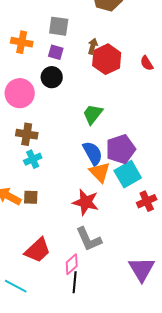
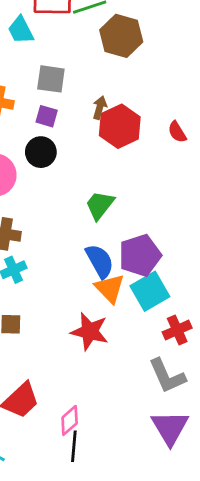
gray L-shape: (89, 239) -> (167, 376), moved

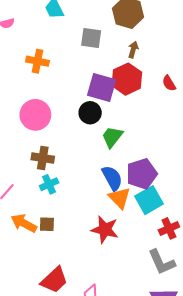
gray square: (51, 79) -> (91, 38), moved
brown arrow: (100, 108) -> (133, 50), moved
purple square: (47, 116) -> (102, 87), moved, size x1.8
black circle: (41, 152) -> (90, 113), moved

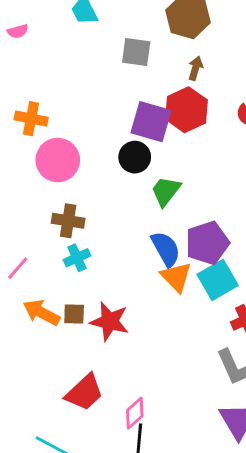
orange cross: (37, 61) -> (31, 119), moved
red star: (105, 230) -> (110, 321), moved

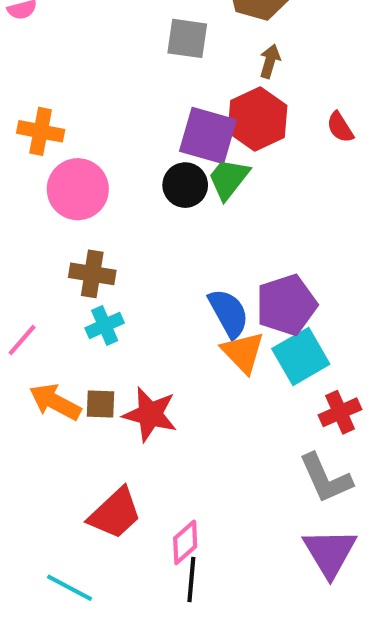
green trapezoid: (166, 191) -> (229, 179), moved

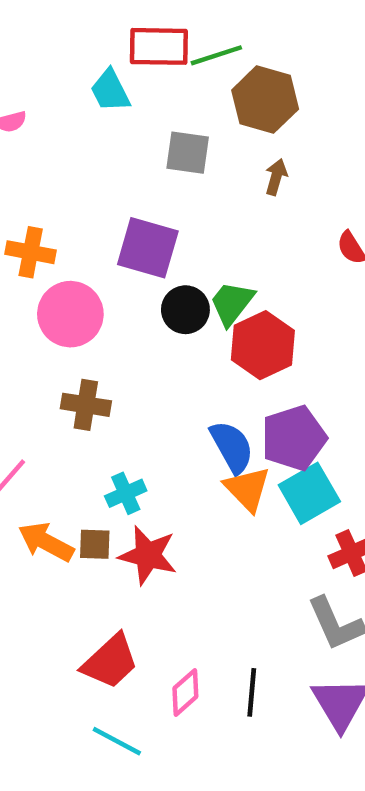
red hexagon: (257, 119) -> (263, 345), moved
purple square: (208, 135) -> (148, 248), moved
cyan cross: (105, 325) -> (126, 493), moved
black line: (191, 579) -> (252, 692), moved
cyan line: (70, 588) -> (117, 741), moved

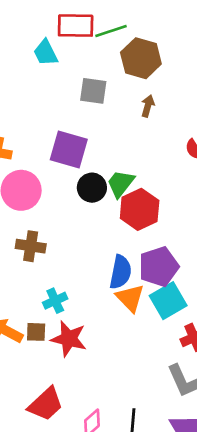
blue semicircle: (232, 447) -> (121, 272), turned 40

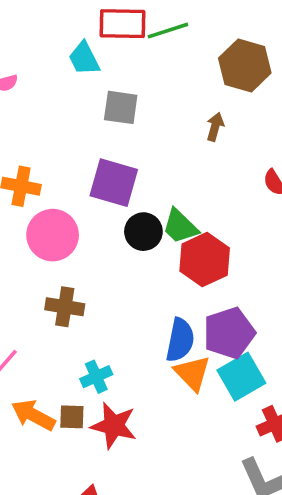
brown hexagon: (141, 58) -> (245, 66), moved
gray square: (93, 91) -> (121, 107), moved
green trapezoid: (121, 184) -> (180, 226), turned -84

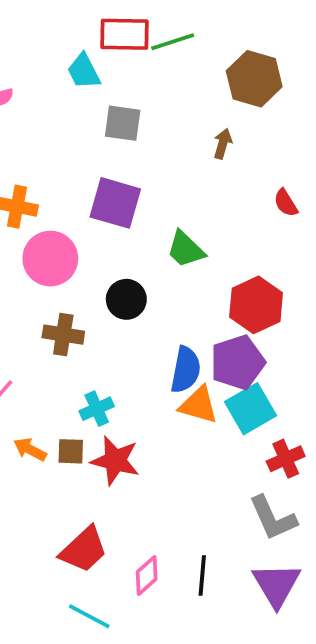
black circle: (143, 232) -> (126, 299), moved
red hexagon: (205, 260) -> (256, 305), moved
orange triangle: (192, 373) -> (199, 405), turned -30
orange arrow: (33, 415) -> (30, 449), size x0.7

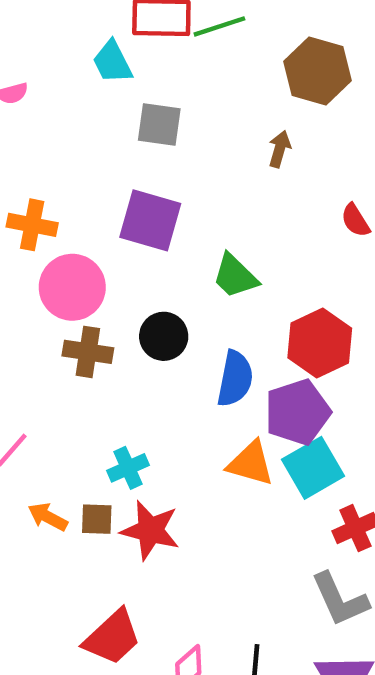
brown cross: (63, 335) -> (88, 352), moved
blue semicircle: (186, 370) -> (235, 379), moved

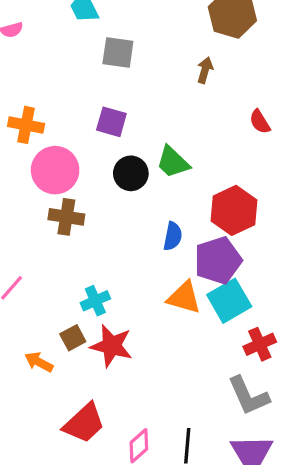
purple square: (150, 220) -> (111, 122), size x0.7
black circle: (164, 336) -> (131, 173), moved
blue semicircle: (235, 379) -> (173, 236), size x0.7
orange arrow: (48, 517) -> (39, 362), moved
brown square: (97, 519) -> (73, 338), turned -30

